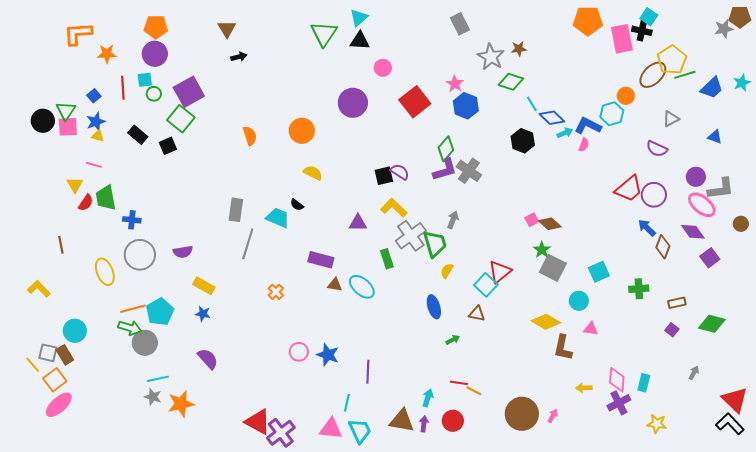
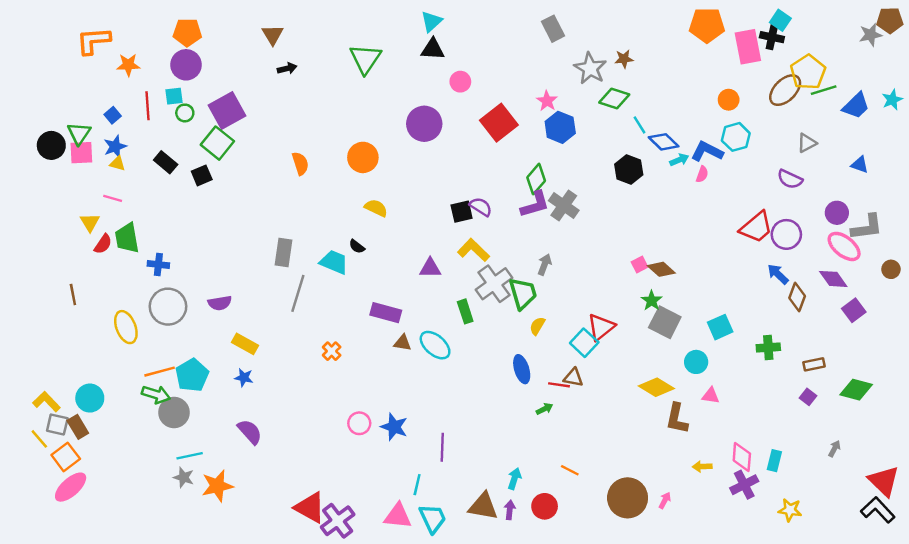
green triangle: (324, 34) -> (365, 59), moved
orange circle: (626, 96) -> (729, 100), moved
yellow L-shape: (39, 289) -> (46, 402), moved
red line: (459, 383) -> (559, 385), moved

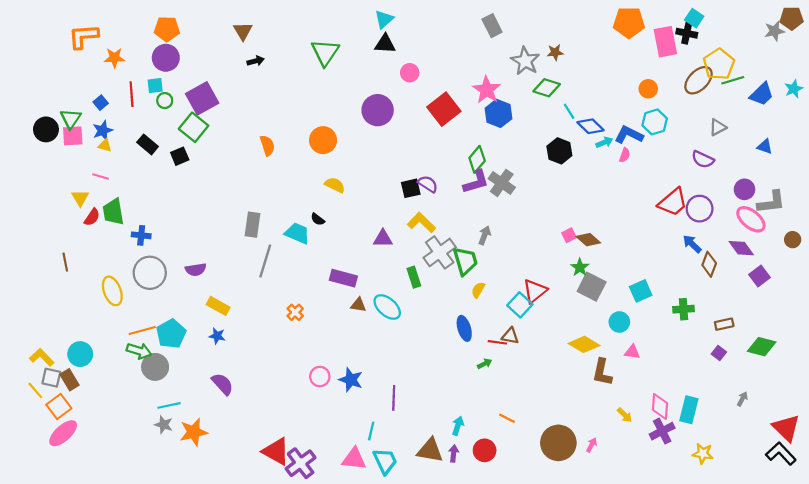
pink star: (547, 101) -> (487, 90), size x1.5
cyan rectangle: (774, 461) -> (689, 410), size x1.4
yellow arrow: (702, 467) -> (625, 415), turned -133

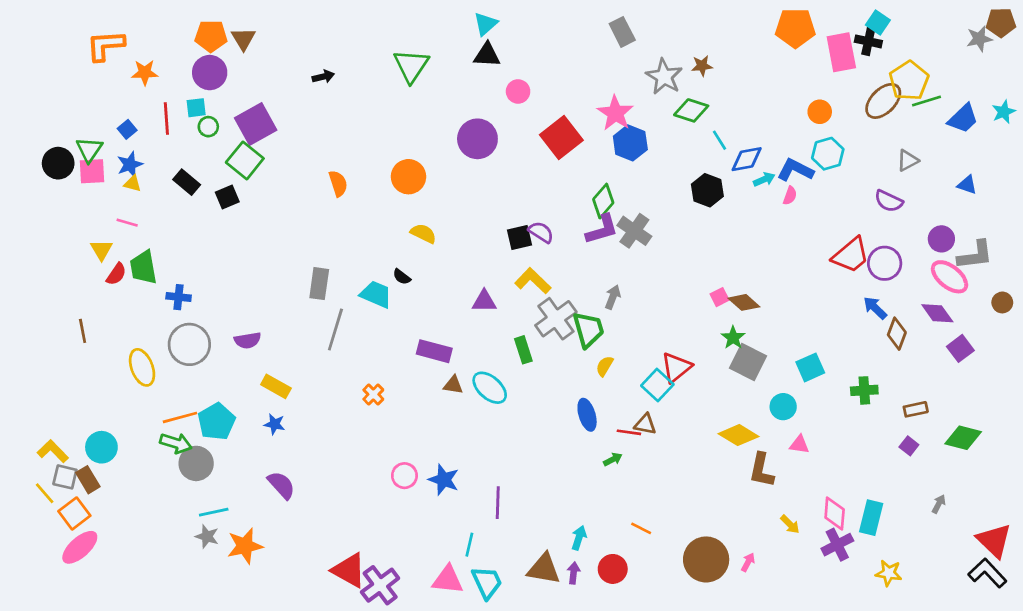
brown triangle: (243, 31) -> (243, 39), moved
blue diamond: (590, 126) -> (747, 159), turned -55

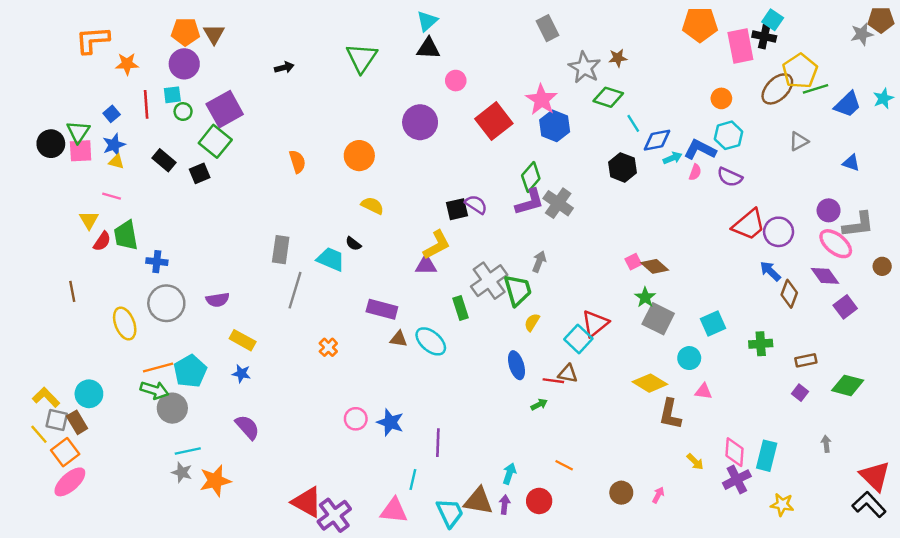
purple semicircle: (889, 201) -> (730, 177), moved
yellow L-shape: (533, 281) -> (437, 245), moved, turned 108
gray arrow: (939, 504) -> (826, 444), turned -35
brown circle: (706, 559) -> (621, 493), size x0.6
cyan trapezoid: (487, 582) -> (450, 513), moved

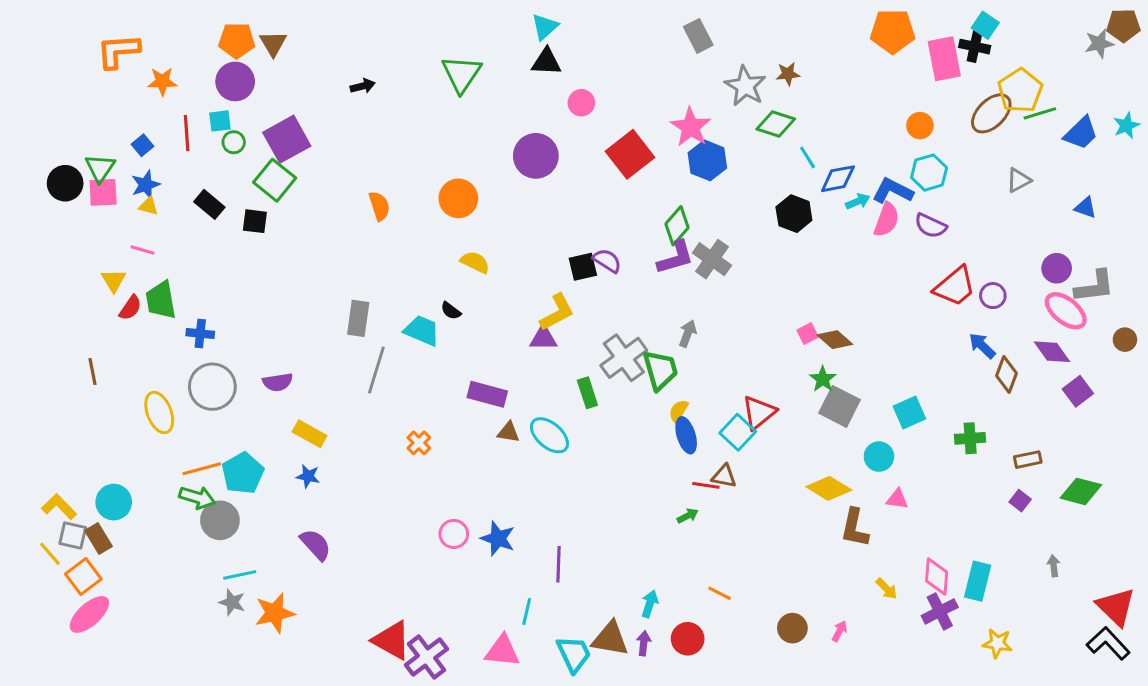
pink semicircle: (695, 172) -> (887, 220), size x1.6
black square: (200, 173) -> (255, 221), turned 30
purple circle: (779, 232) -> (993, 296), size x0.7
blue ellipse: (517, 365) -> (686, 435), moved

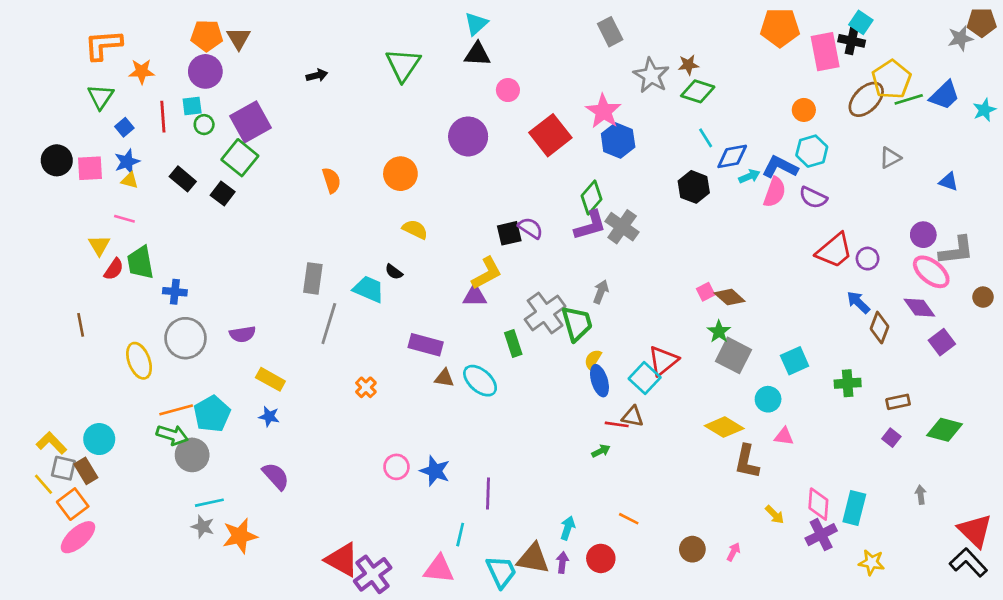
green diamond: (776, 124) -> (698, 91), moved
blue trapezoid: (1081, 133) -> (945, 95), moved
green triangle: (100, 168) -> (101, 97), moved
black square: (255, 221) -> (223, 194), turned 30

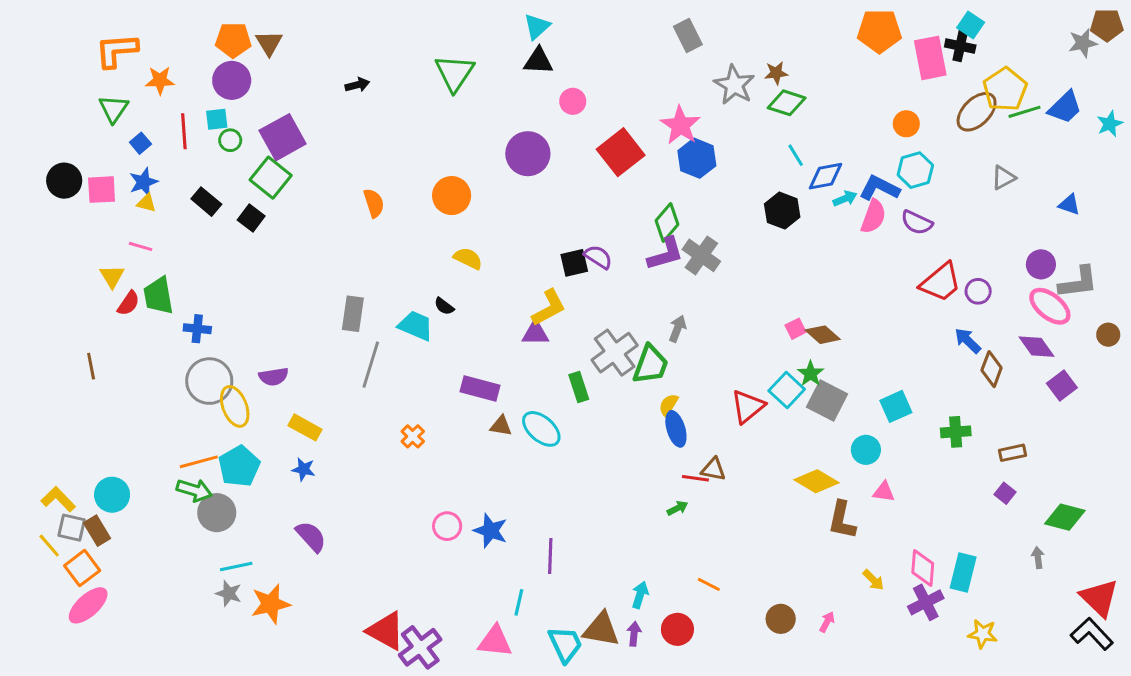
green trapezoid: (577, 324) -> (651, 365), turned 36
yellow ellipse: (139, 361) -> (235, 406), moved
cyan square: (645, 378) -> (787, 390), moved
green diamond: (945, 430) -> (1065, 517), moved

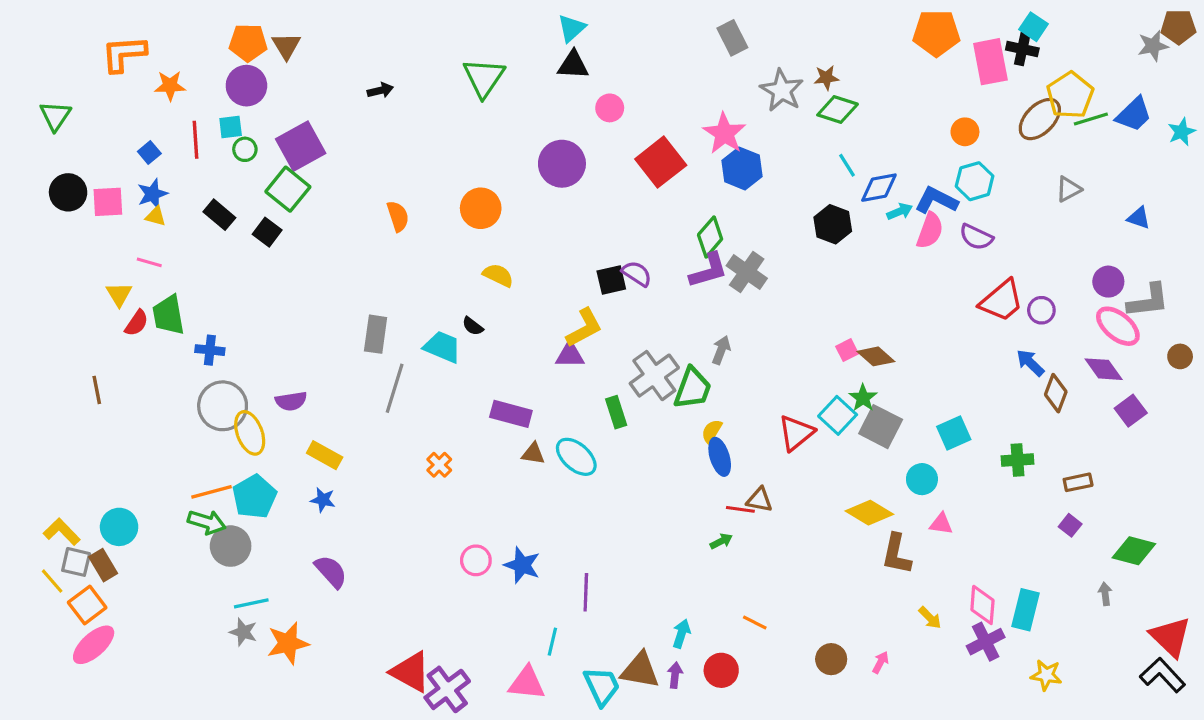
green triangle: (114, 109) -> (55, 116), moved

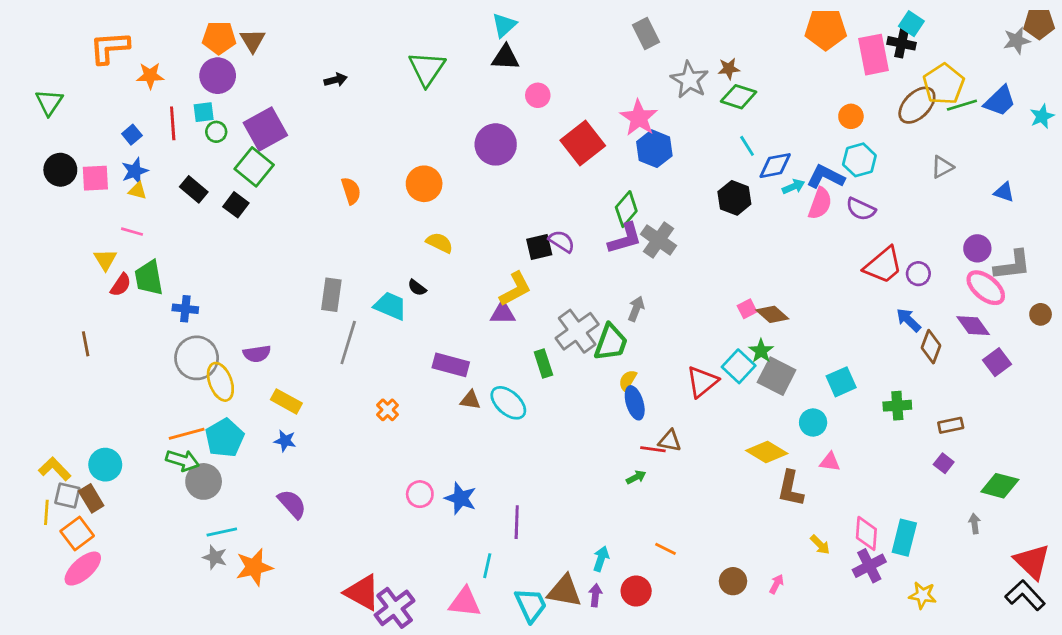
yellow line: (52, 581) -> (46, 512), turned 45

